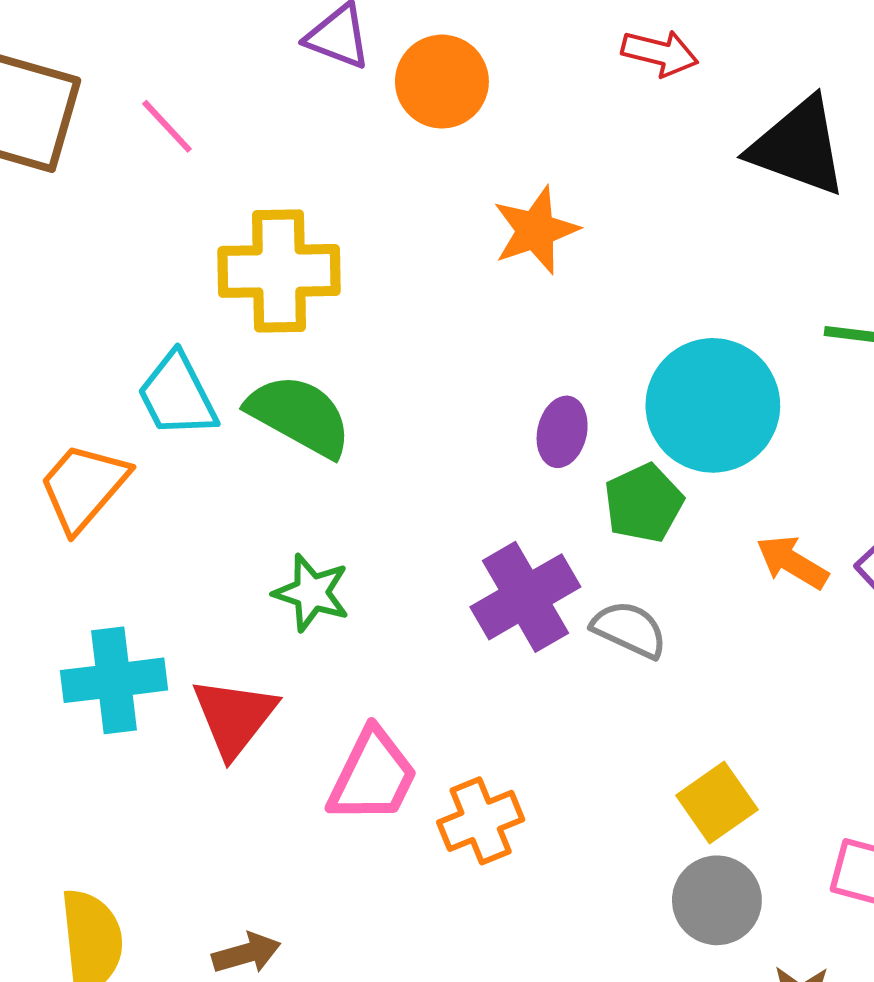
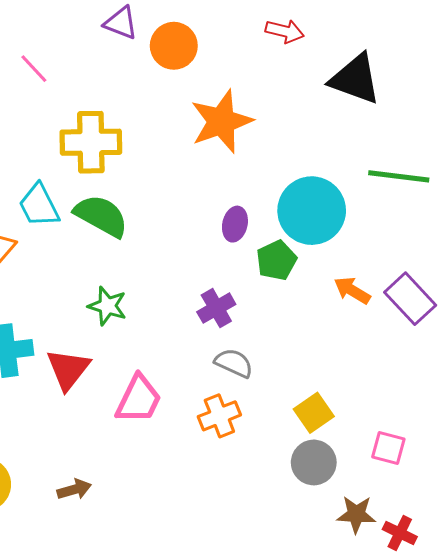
orange star: (536, 230) -> (221, 121), size x1.4
purple cross: (525, 597) -> (216, 308), size x0.7
gray semicircle: (629, 629) -> (234, 363), moved
orange cross: (481, 821) -> (219, 416), moved

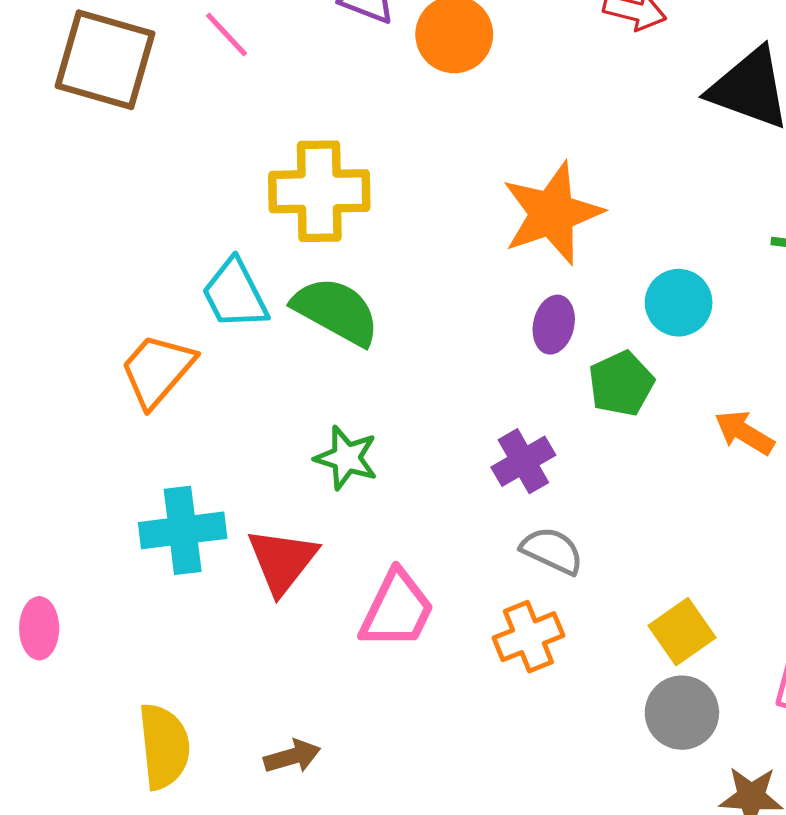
pink line: (34, 69) -> (226, 34), moved
orange star: (221, 121) -> (552, 213), moved
cyan circle: (312, 211) -> (679, 303), size x0.6

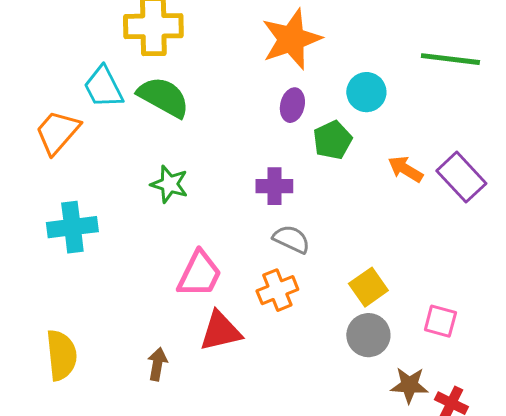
purple cross: (523, 461) -> (274, 186), turned 30
red triangle: (282, 561) -> (220, 331), moved, turned 39
brown arrow: (292, 756) -> (157, 364), moved, turned -64

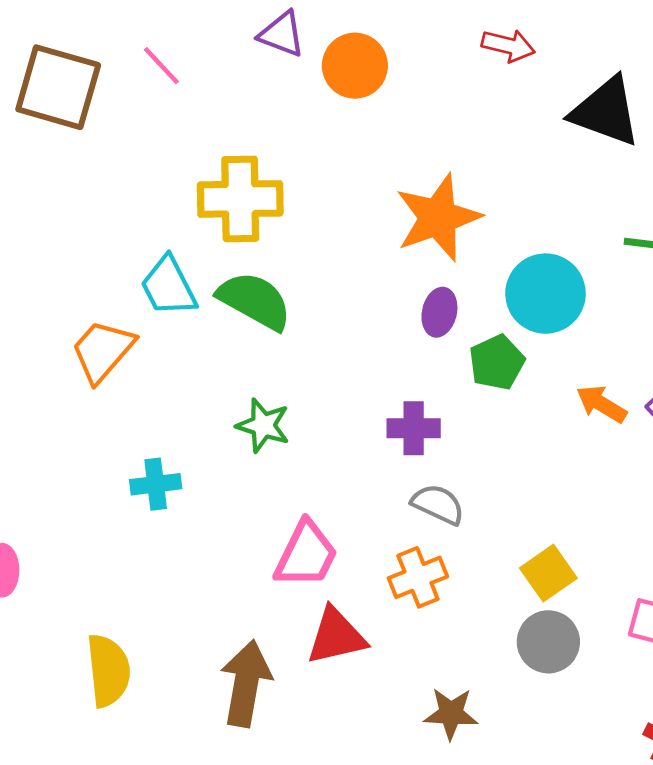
cyan circle: (366, 92) -> (546, 294), size x1.4
cyan cross: (72, 227) -> (156, 484), moved, size x0.7
brown arrow: (157, 364) -> (246, 683), size x1.8
brown star: (409, 385) -> (451, 714), moved

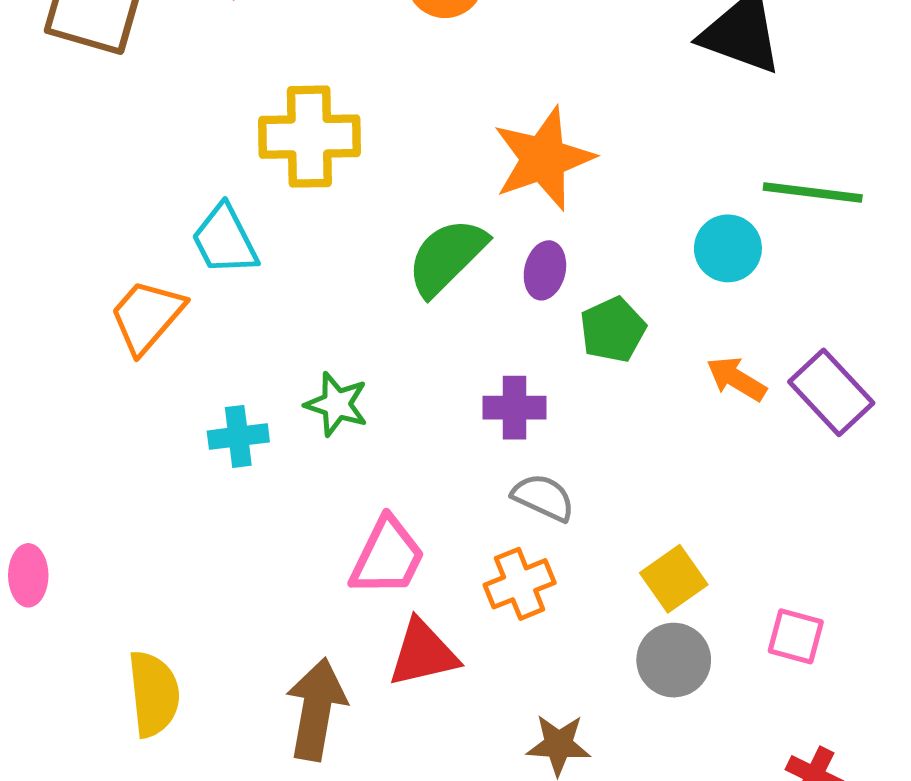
cyan circle: (546, 294) -> (728, 248), moved, size x0.7
green semicircle: (255, 301) -> (447, 257), moved, turned -74
cyan cross: (156, 484) -> (238, 436), moved

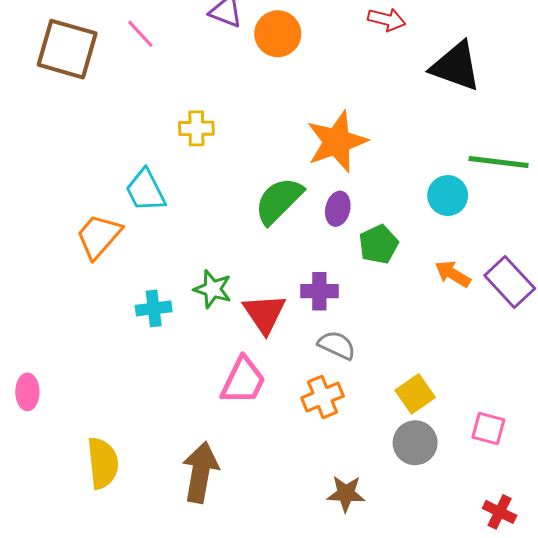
yellow cross: (309, 137) -> (196, 128), size x0.6
red triangle: (423, 653) -> (265, 314), moved, turned -51

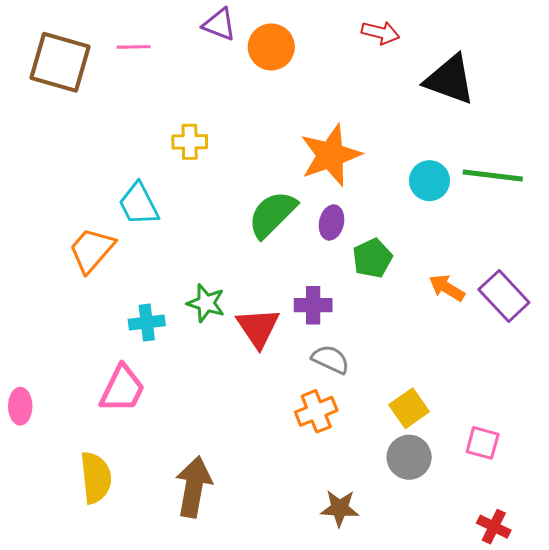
pink line: (140, 34) -> (134, 47), turned -48
cyan circle: (448, 196) -> (429, 181), moved
pink trapezoid: (243, 381) -> (122, 389), moved

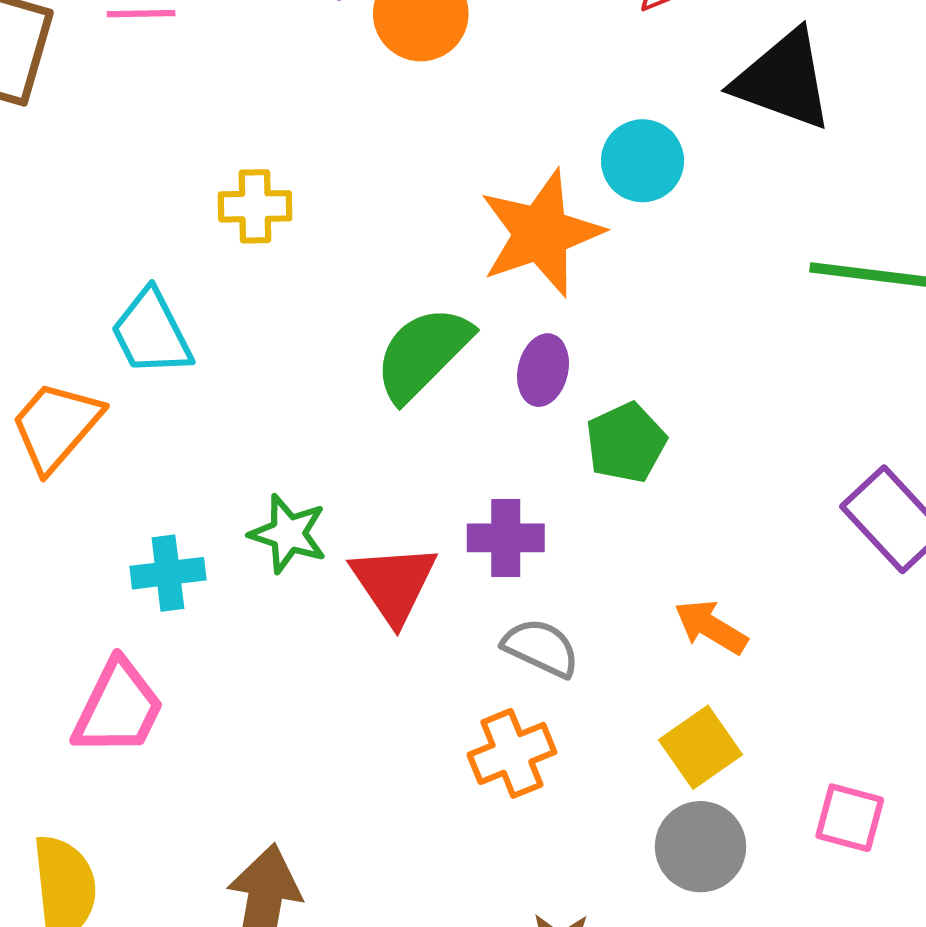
cyan circle: (429, 181) -> (642, 161), moved
orange arrow: (447, 288) -> (711, 627), moved

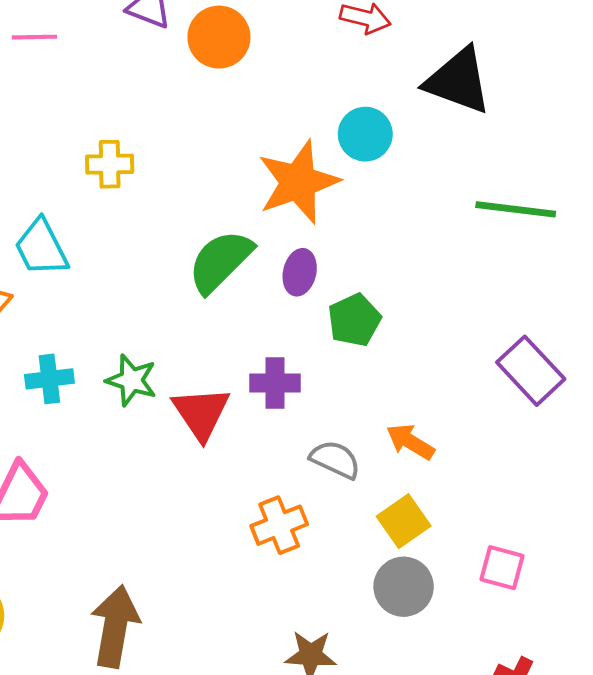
cyan cross: (168, 573) -> (49, 379), moved
gray semicircle: (541, 648) -> (335, 460), moved

